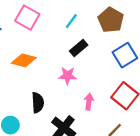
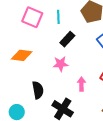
pink square: (27, 18) -> (32, 17), moved
cyan line: (71, 21) -> (58, 17), turned -32

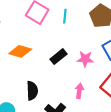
black rectangle: (67, 39) -> (59, 57), moved
pink star: (61, 64) -> (85, 59), moved

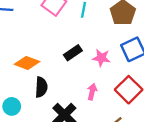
orange diamond: (20, 51) -> (27, 63), moved

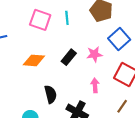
orange diamond: (27, 63) -> (34, 60), moved

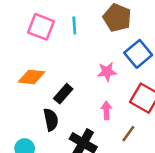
black rectangle: (69, 57) -> (63, 94), moved
brown line: (122, 106) -> (128, 134), moved

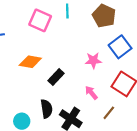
cyan line: (74, 25) -> (67, 11), moved
pink arrow: (106, 110) -> (91, 93), turned -40
black semicircle: (51, 120) -> (47, 109), moved

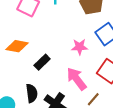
pink arrow: (91, 93) -> (77, 79), size x1.6

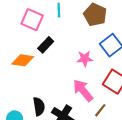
black rectangle: (42, 62) -> (46, 45), moved

